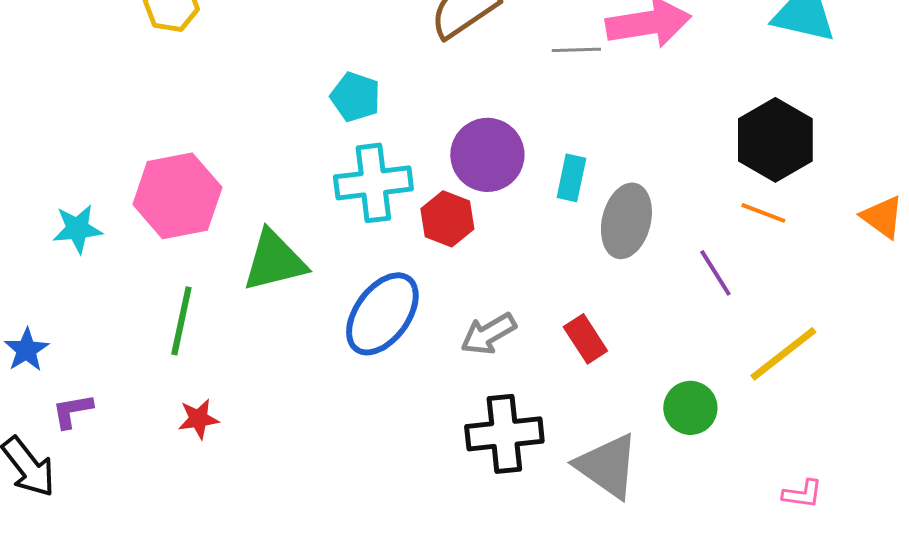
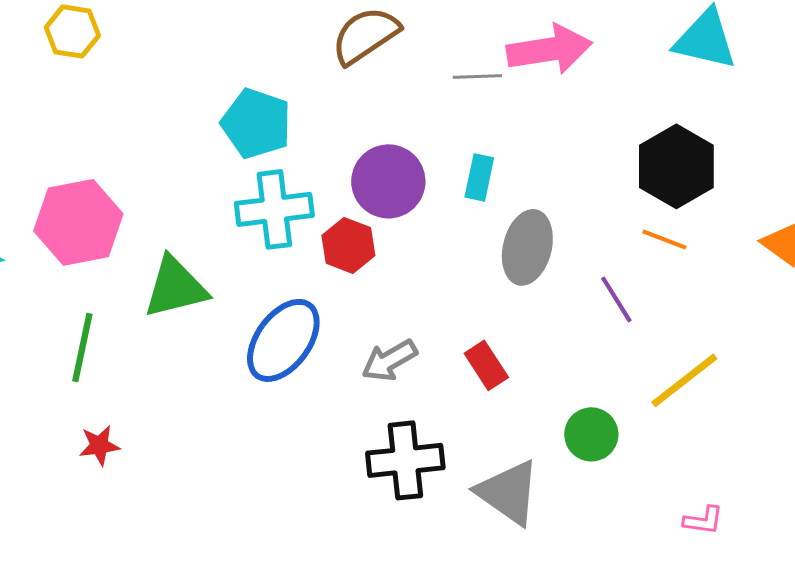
cyan pentagon: (355, 97) -> (256, 123), size x1.4
cyan rectangle: (571, 178) -> (479, 177), moved

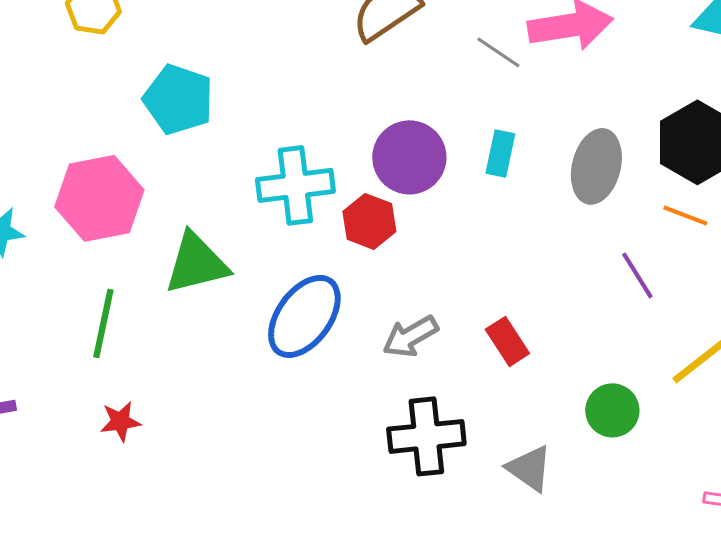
gray line: (477, 76) -> (498, 52), turned 36
cyan pentagon: (256, 123) -> (178, 99), moved
gray ellipse: (527, 247) -> (596, 166), moved
gray triangle: (508, 492) -> (529, 468), size x0.7

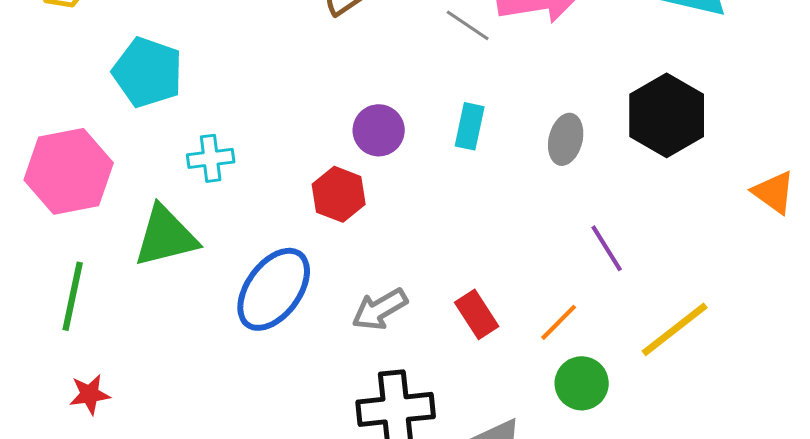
purple circle: (409, 157) -> (379, 130), size x0.7
gray ellipse: (596, 166) -> (566, 139), size x0.7
cyan cross: (295, 185) -> (211, 158), moved, size x0.6
orange line: (685, 215) -> (559, 322), moved, turned -66

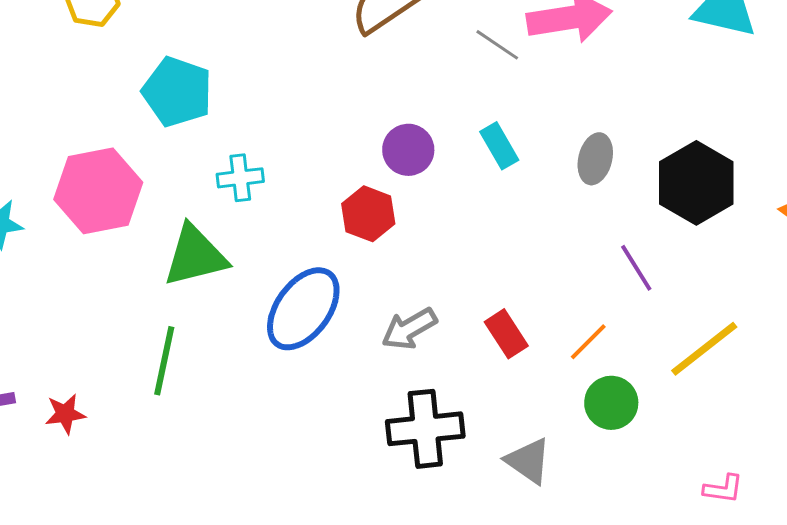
black hexagon: (667, 115) -> (696, 183), moved
cyan rectangle: (470, 126) -> (499, 146), turned -42
green line: (73, 296) -> (164, 361), moved
red star: (90, 394) -> (65, 414), moved

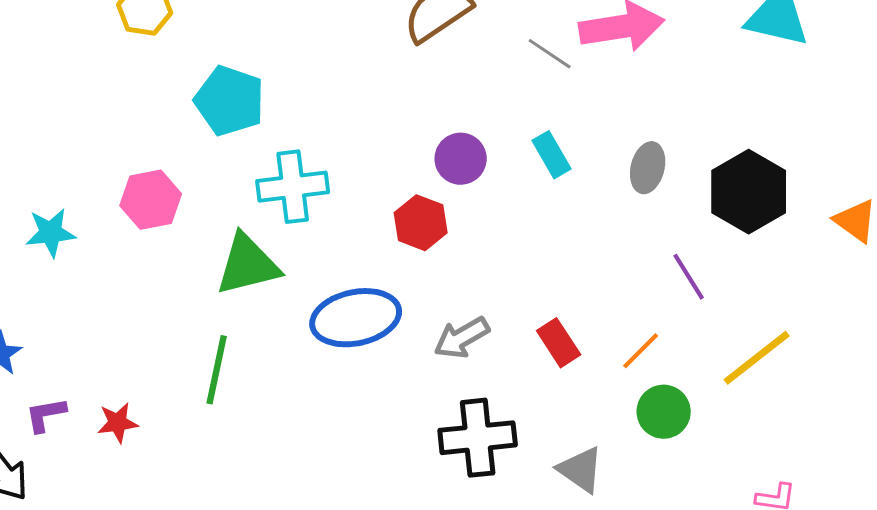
cyan cross: (240, 178) -> (293, 187), size x1.5
pink hexagon: (98, 191) -> (151, 200), size x0.7
blue ellipse: (303, 309) -> (356, 318), turned 42

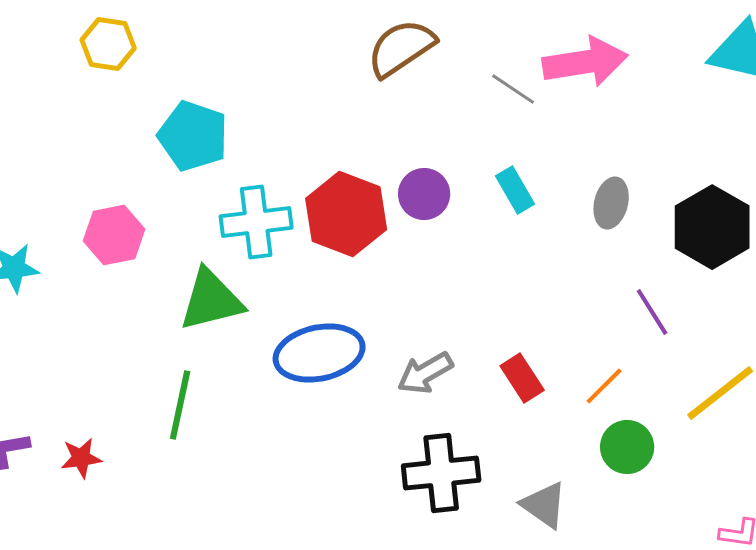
red hexagon: (421, 223) -> (346, 214), moved, size x1.5

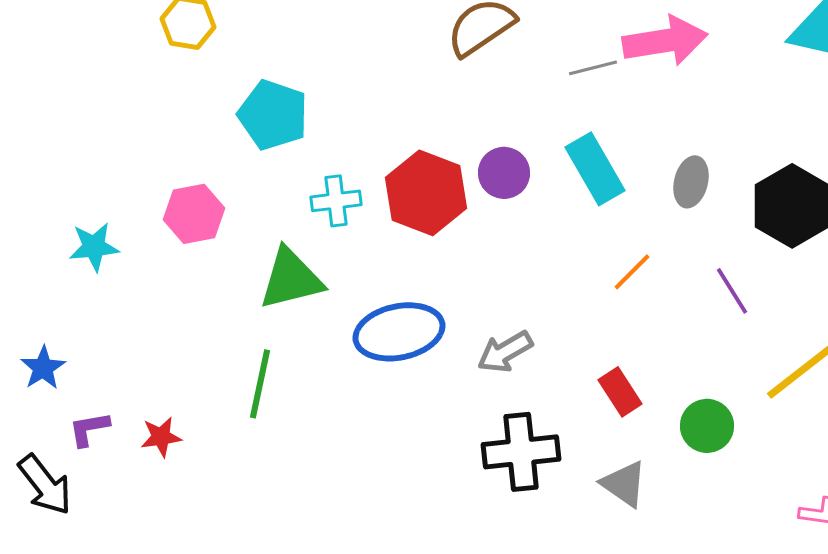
gray line: (513, 89) -> (593, 68), turned -48
cyan rectangle: (515, 190) -> (595, 169), size x1.5
cyan cross: (256, 222) -> (336, 201), size x0.7
red rectangle: (522, 378) -> (620, 392), moved
orange line: (604, 386) -> (632, 272), moved

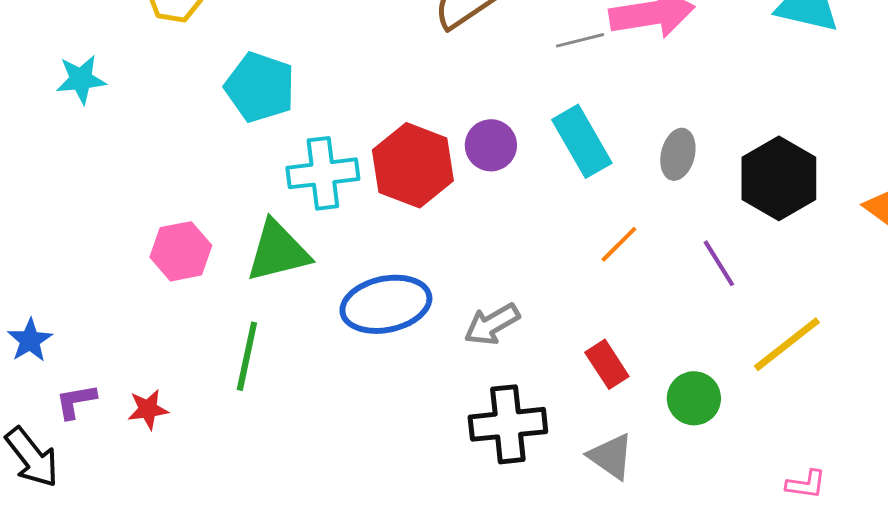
cyan cross: (336, 201) -> (323, 173), size x1.4
pink hexagon: (194, 214) -> (181, 251), moved
cyan star: (94, 247) -> (81, 79), moved

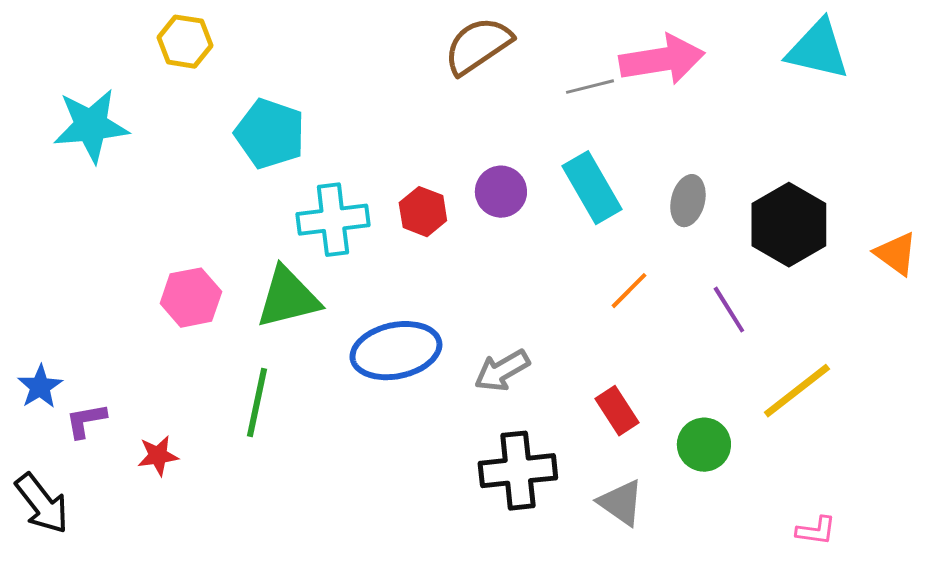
cyan star: (81, 79) -> (91, 126), size x1.5
red hexagon: (413, 165) -> (423, 212), size x0.6
purple L-shape: (76, 401) -> (86, 421), moved

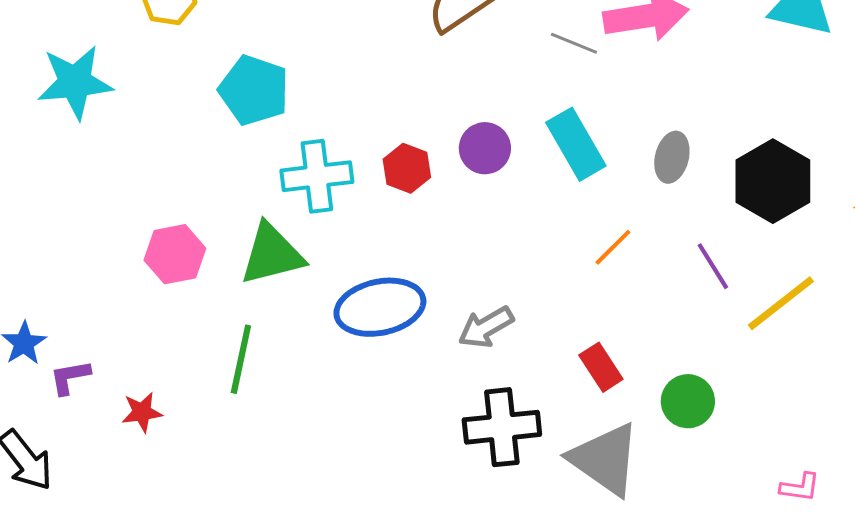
gray line: (590, 87) -> (574, 43), turned 36
yellow line: (797, 391) -> (781, 303), moved
gray triangle: (621, 503) -> (605, 459), size x1.6

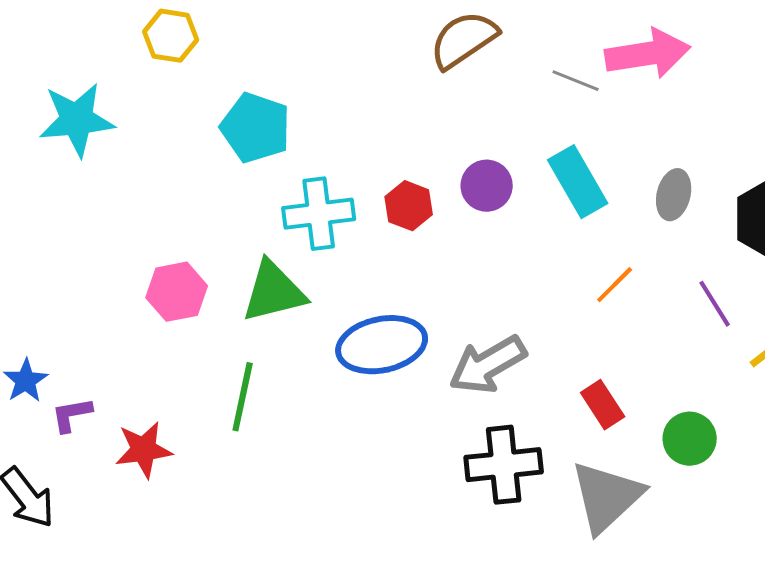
gray arrow: (486, 327) -> (488, 365), size x1.4
red star: (142, 412) -> (144, 450), size x1.4
gray triangle: (605, 459) -> (607, 497), turned 42

